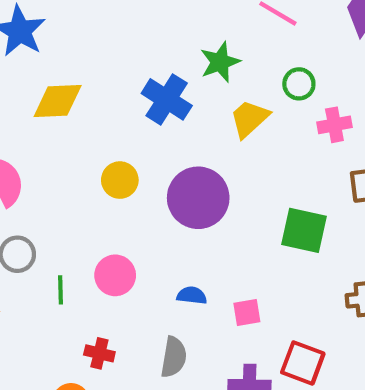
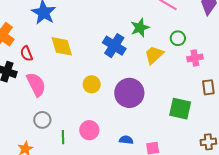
yellow diamond: (58, 101) -> (62, 46), turned 75

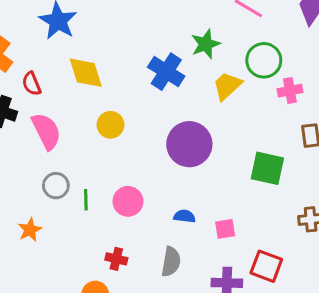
green circle: (178, 38) -> (264, 60), size x1.5
yellow circle: (92, 84) -> (110, 125), moved
green line: (63, 137) -> (86, 200), moved

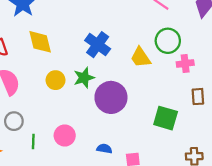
green star: (206, 44) -> (84, 78), moved
yellow trapezoid: (227, 86) -> (141, 57), turned -85
green line: (86, 200) -> (33, 142), moved

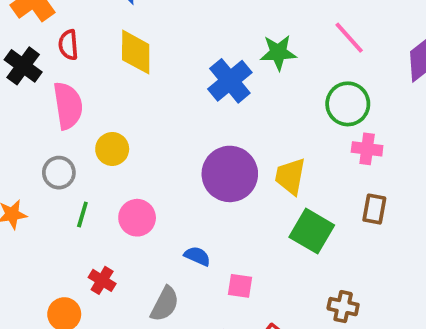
yellow trapezoid: (141, 57) -> (290, 176), moved, turned 30
green star: (84, 78) -> (278, 53), moved
yellow circle: (56, 80) -> (112, 149), moved

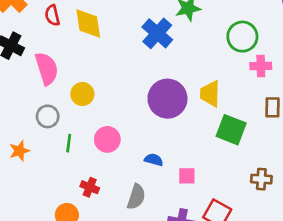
red semicircle: (68, 45) -> (52, 15), moved

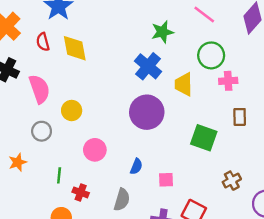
blue cross: (157, 33) -> (148, 66), moved
yellow trapezoid: (210, 94) -> (184, 84), moved
green line: (69, 143) -> (59, 175), moved
blue semicircle: (154, 160) -> (136, 166), turned 98
brown cross: (261, 179) -> (232, 181), turned -30

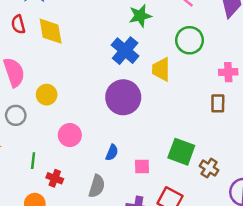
pink cross: (228, 81) -> (228, 72), moved
green square: (204, 138) -> (181, 152), moved
brown cross: (232, 181) -> (209, 168), turned -30

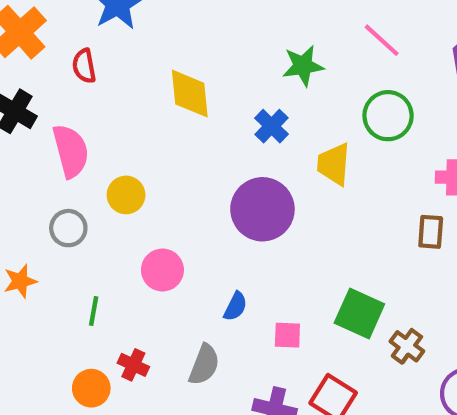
yellow diamond: (51, 31) -> (190, 94), moved
blue cross: (125, 51) -> (272, 126), size x0.7
red cross: (55, 178) -> (133, 365), moved

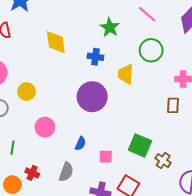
green star: (303, 66) -> (110, 27), turned -30
blue cross: (272, 126) -> (95, 57), turned -35

